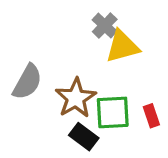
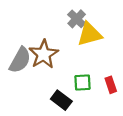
brown star: (76, 98) -> (44, 54), moved
green square: (113, 112) -> (83, 83), size x0.7

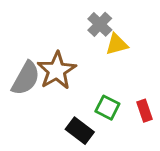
yellow triangle: (90, 34) -> (117, 44), size x0.7
green square: (83, 83) -> (107, 108), turned 30

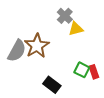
green square: (107, 108) -> (82, 70), moved

